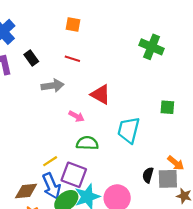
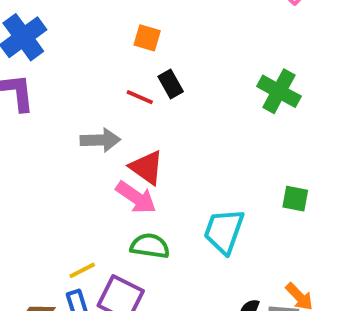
black rectangle: (31, 58) -> (171, 84), moved
red triangle: (101, 94) -> (147, 168), moved
pink arrow: (76, 116) -> (136, 197), size x1.5

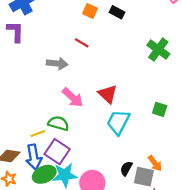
black rectangle: (171, 84) -> (117, 12), moved, turned -40
red triangle: (147, 168) -> (108, 94), moved
green semicircle: (150, 246) -> (58, 123), moved

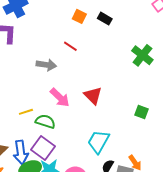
cyan trapezoid: (118, 122) -> (99, 142), moved
yellow line: (38, 134) -> (26, 112), moved

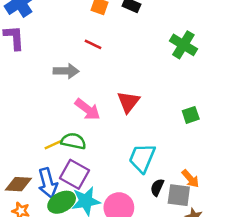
red triangle: (93, 96) -> (128, 102), turned 30
yellow line: (26, 112) -> (53, 145), moved
green square: (141, 112) -> (191, 115), turned -32

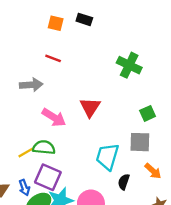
green cross: (183, 45) -> (129, 65), moved
blue arrow: (48, 183) -> (24, 188), size x0.6
gray square: (179, 195) -> (140, 142), moved

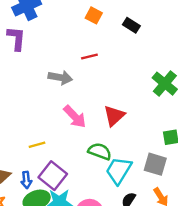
orange square: (56, 23) -> (94, 15), moved
red line: (53, 58) -> (89, 56), turned -49
green semicircle: (44, 147) -> (100, 151), moved

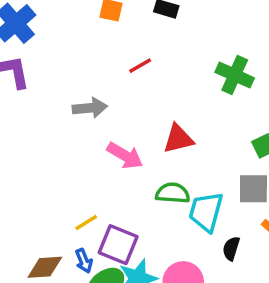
red line: (89, 56) -> (140, 66), moved
red triangle: (114, 116) -> (178, 139), turned 45
yellow line: (37, 145) -> (86, 222), moved

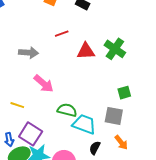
red triangle: (178, 139) -> (86, 51), moved
cyan trapezoid: (206, 212) -> (84, 124), turned 85
yellow line: (86, 222) -> (17, 105), moved, turned 40

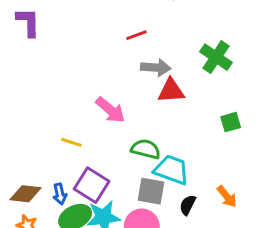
red triangle: (86, 51) -> (171, 91), moved
gray arrow: (29, 53) -> (156, 67), moved
gray square: (114, 116) -> (151, 191), moved

